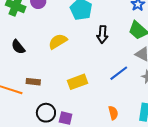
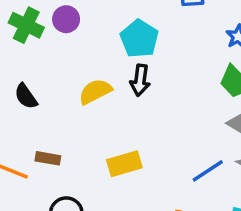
black arrow: (102, 34) -> (140, 80), moved
blue line: (119, 73) -> (208, 171), moved

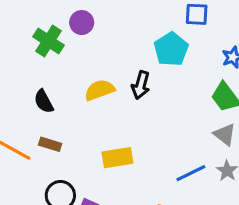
green cross: (26, 25) -> (48, 41), moved
cyan pentagon: (139, 39) -> (171, 49), moved
black semicircle: (26, 96) -> (44, 101), moved

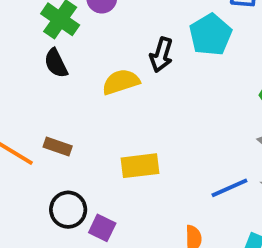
black arrow: (141, 85) -> (161, 55), moved
black semicircle: (44, 101) -> (56, 63), moved

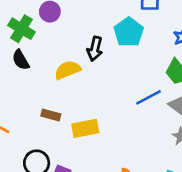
brown rectangle: (58, 146) -> (51, 115), moved
blue line: (229, 188) -> (149, 97), moved

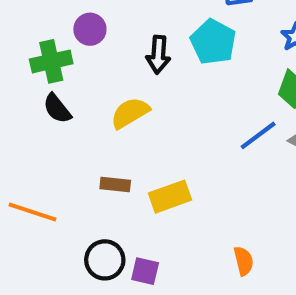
green cross: (21, 29) -> (51, 61), turned -35
black arrow: (95, 49) -> (158, 55), moved

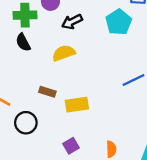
black arrow: (158, 55) -> (72, 22), moved, turned 48
black circle: (105, 260) -> (26, 123), moved
purple square: (145, 271) -> (71, 146), moved, turned 35

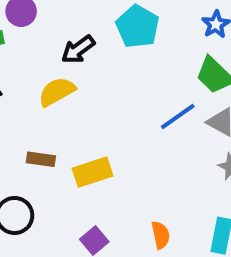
black arrow: (72, 22) -> (78, 49), moved

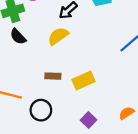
orange semicircle: (161, 235) -> (127, 113), turned -105

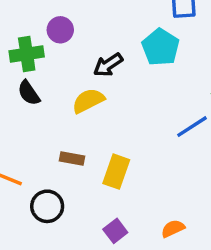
yellow rectangle: (84, 81) -> (116, 172), turned -55

